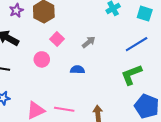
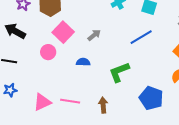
pink square: (57, 39) -> (63, 32), size x1.5
green L-shape: (131, 75) -> (119, 72), moved

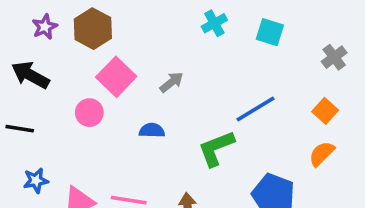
blue line: (141, 37) -> (256, 109), moved
blue star: (10, 90) -> (36, 180), moved

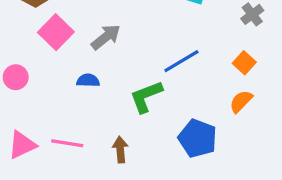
gray arrow: (172, 82) -> (106, 37), size x1.4
pink circle: (89, 113) -> (16, 77), moved

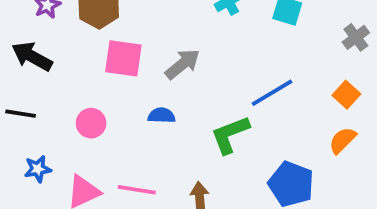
pink square: (56, 32) -> (123, 58), turned -36
pink circle: (16, 77) -> (91, 123), moved

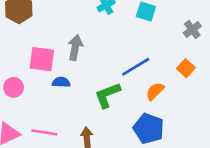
pink square: (123, 58) -> (42, 59), moved
gray arrow: (182, 64) -> (75, 48), turned -40
orange semicircle: (343, 140) -> (155, 91), moved

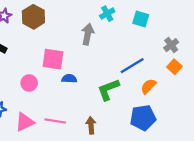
gray cross: (192, 30) -> (171, 45), moved
gray arrow: (75, 48) -> (88, 34), moved
blue pentagon: (149, 128) -> (143, 118), turned -30

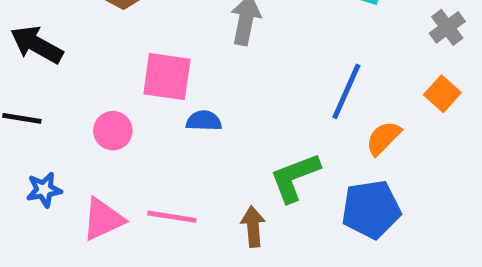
gray cross: (171, 45) -> (447, 27), moved
blue line: (132, 66) -> (346, 91), turned -35
green L-shape: (108, 89) -> (295, 177), moved

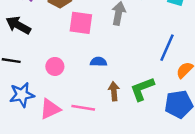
pink square: (167, 77) -> (81, 23), moved
blue star: (44, 190) -> (22, 95), size x1.5
brown arrow: (253, 227) -> (114, 91), moved

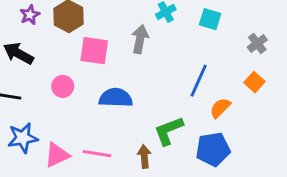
blue semicircle: (99, 62) -> (116, 98), size x1.6
pink circle: (55, 66) -> (63, 86), moved
brown arrow: (114, 91) -> (144, 156), moved

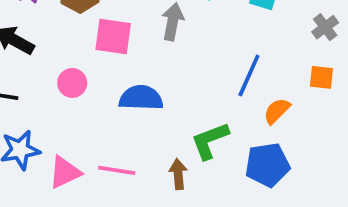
orange square: (254, 82) -> (321, 77), turned -36

